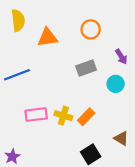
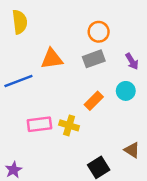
orange triangle: (48, 37) -> (52, 59), moved
gray rectangle: (86, 68) -> (94, 59), moved
orange rectangle: (86, 117) -> (94, 101), moved

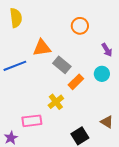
gray rectangle: (94, 59) -> (62, 65), moved, turned 60
pink rectangle: (39, 124) -> (32, 121), moved
yellow cross: (69, 125) -> (56, 102), turned 35

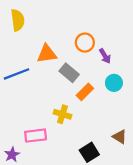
orange circle: (80, 26) -> (85, 43), moved
purple arrow: (107, 50) -> (105, 56), moved
yellow cross: (56, 102) -> (62, 114), turned -35

